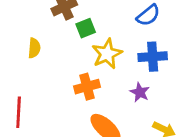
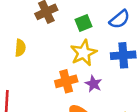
green square: (86, 28) -> (84, 23), moved
purple star: (140, 92) -> (93, 84), moved

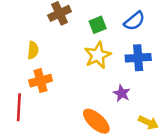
orange cross: (66, 81) -> (41, 81), moved
purple star: (93, 84) -> (122, 93), moved

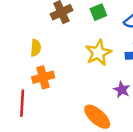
green square: (98, 25) -> (98, 12), moved

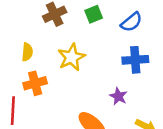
yellow star: (98, 53) -> (72, 57), moved

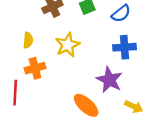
purple star: (118, 96) -> (109, 80), size x1.6

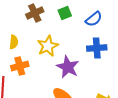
purple star: (109, 80) -> (68, 67), moved

